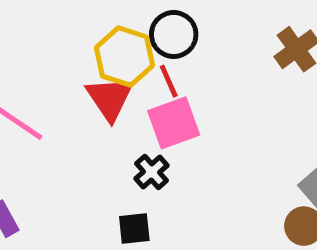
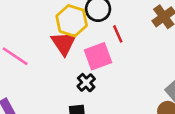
red line: (169, 81) -> (118, 34), moved

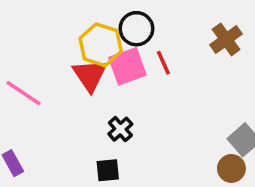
pink square: (98, 56) -> (127, 66), moved

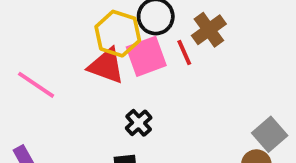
brown cross: (226, 39) -> (209, 30), moved
red triangle: (90, 75) -> (106, 66), turned -36

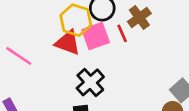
black cross: (139, 123) -> (90, 82), size x1.5

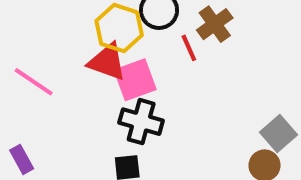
pink square: (96, 36) -> (135, 80), moved
black cross: (90, 82) -> (141, 122), turned -32

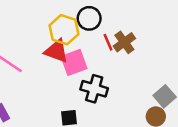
brown cross: (215, 24) -> (124, 42), moved
black cross: (141, 122) -> (94, 89), moved

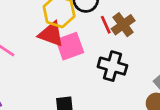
black cross: (94, 89) -> (112, 66), moved

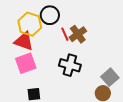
pink square: (70, 46) -> (26, 63), moved

